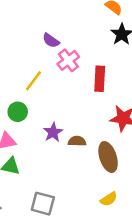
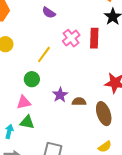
purple semicircle: (51, 41) -> (49, 13), moved
red rectangle: (100, 79) -> (94, 38), moved

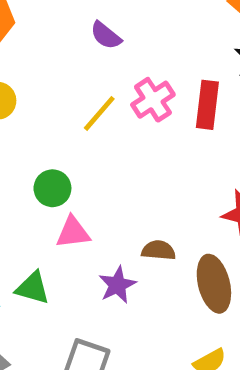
yellow line: (44, 55) -> (99, 113), moved
purple star: (60, 95) -> (117, 285), moved
pink triangle: (24, 102) -> (73, 232), moved

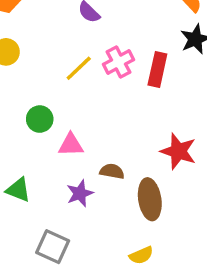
pink triangle: (73, 232) -> (71, 145), moved

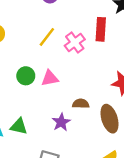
pink cross: (119, 62) -> (75, 43), moved
pink triangle: (71, 145) -> (50, 78), moved

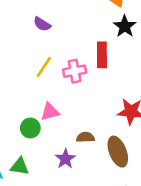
pink cross: (75, 43) -> (75, 71), turned 30
green circle: (26, 76) -> (30, 128), moved

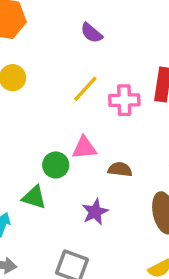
brown semicircle: (85, 137) -> (120, 169), moved
green triangle: (20, 166) -> (34, 197), moved

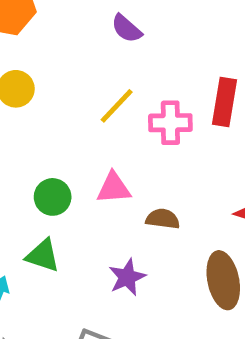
green circle: (56, 165) -> (53, 197), moved

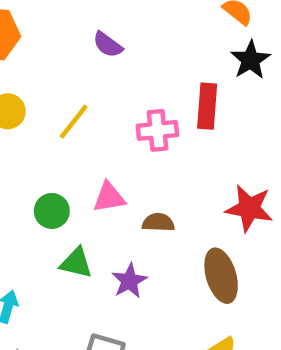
yellow line: (117, 106) -> (74, 122), moved
green triangle: (43, 256) -> (76, 263), moved

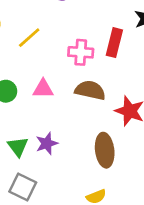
brown semicircle: (158, 222) -> (90, 90), moved, size x1.5
green triangle: (76, 263) -> (18, 147), moved, turned 30

